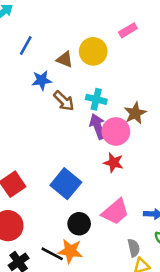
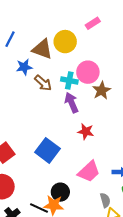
brown triangle: (65, 59) -> (42, 49), size x1.5
pink circle: (116, 131) -> (88, 72), moved
black circle: (79, 224) -> (60, 192), moved

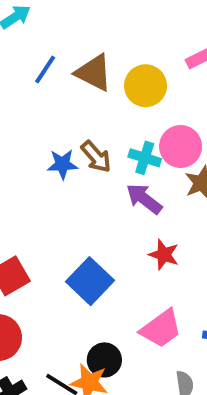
brown triangle: (42, 49) -> (94, 73), moved
blue star: (24, 67) -> (62, 164), moved
purple arrow: (72, 103) -> (144, 199), turned -36

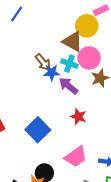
brown triangle: (94, 73) -> (73, 42), moved
yellow circle: (145, 86) -> (87, 26), moved
blue star: (62, 164) -> (52, 73), moved

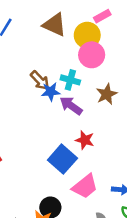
brown triangle: (73, 42) -> (55, 25), moved
pink circle: (89, 58) -> (92, 55), moved
blue square: (38, 130) -> (62, 159), moved

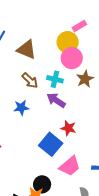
brown triangle: (55, 25) -> (27, 50), moved
blue star: (51, 92) -> (21, 108), moved
brown star: (107, 94) -> (85, 79), moved

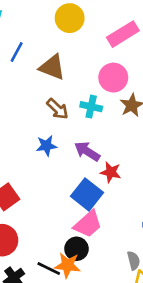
pink rectangle: (79, 26) -> (123, 34), size x1.6
yellow circle: (68, 42) -> (70, 18), moved
purple arrow: (56, 100) -> (87, 151), moved
pink trapezoid: (70, 166) -> (88, 224), moved

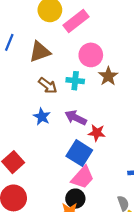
pink rectangle: (123, 34) -> (76, 21), moved
brown triangle: (52, 67) -> (40, 52), turned -35
blue star: (46, 146) -> (42, 117), turned -30

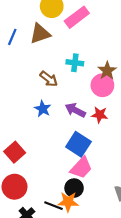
brown triangle: (40, 52) -> (40, 34), moved
pink circle: (91, 55) -> (102, 85), moved
cyan cross: (75, 81) -> (75, 63), moved
red star: (97, 133) -> (100, 115), moved

